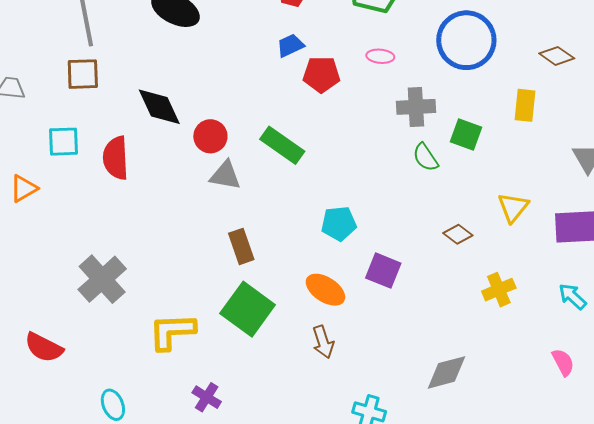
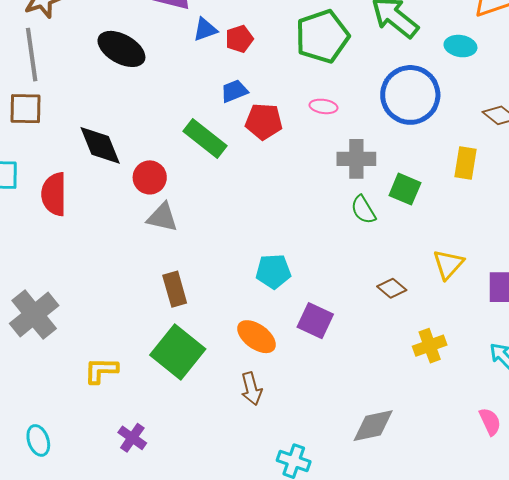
green rectangle: (282, 145) -> (205, 139), moved
yellow L-shape: (172, 331) -> (101, 370), size x0.7

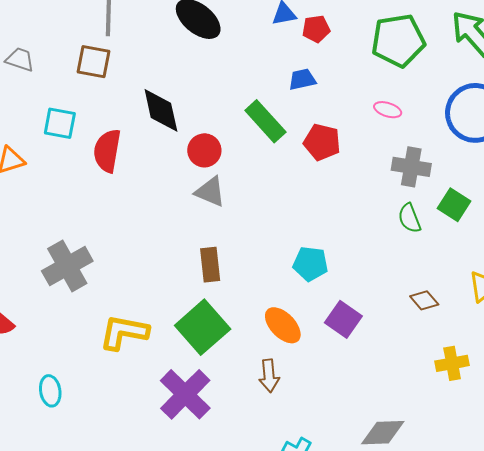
red pentagon: (264, 121) -> (322, 142), moved
yellow L-shape: (101, 370) -> (124, 332), size x1.4
purple cross: (132, 438) -> (185, 394), moved, size x1.8

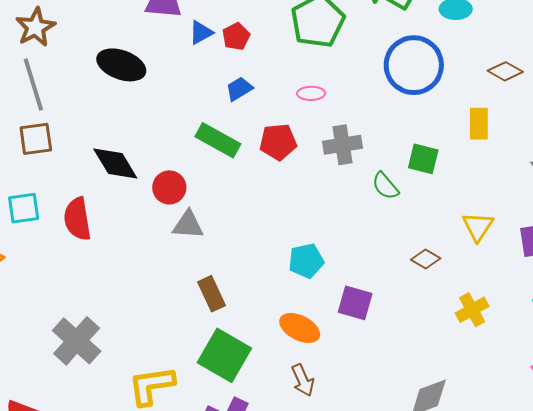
pink ellipse: (388, 110) -> (311, 93), moved
gray cross: (411, 167) -> (343, 145), moved

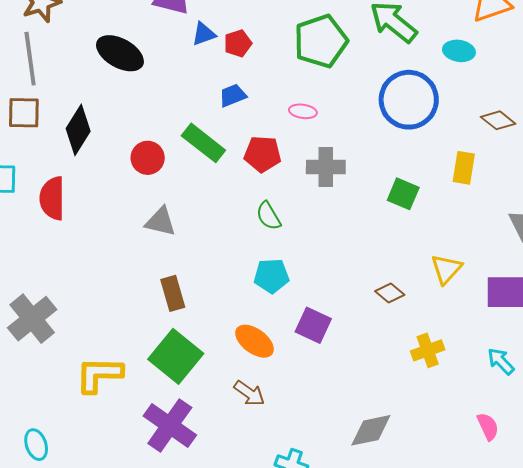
black diamond: (115, 163) -> (78, 130), moved, turned 54
green semicircle: (385, 186) -> (269, 216), moved
red circle: (169, 187) -> (148, 158), moved
brown arrow: (303, 380) -> (249, 393), turned -40

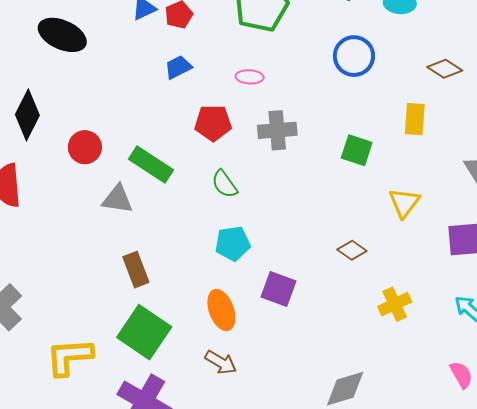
blue circle: (409, 100) -> (354, 56), size x0.7
green rectangle: (203, 143) -> (151, 164), moved
red circle: (148, 158) -> (85, 147), moved
yellow triangle: (446, 269) -> (404, 203), moved
orange ellipse: (255, 341) -> (221, 310), turned 39

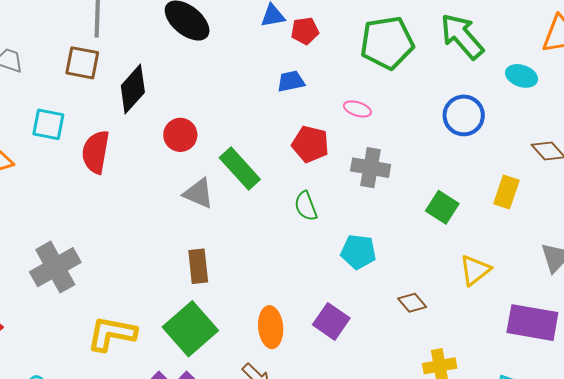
cyan pentagon: (233, 244) -> (358, 252), moved

